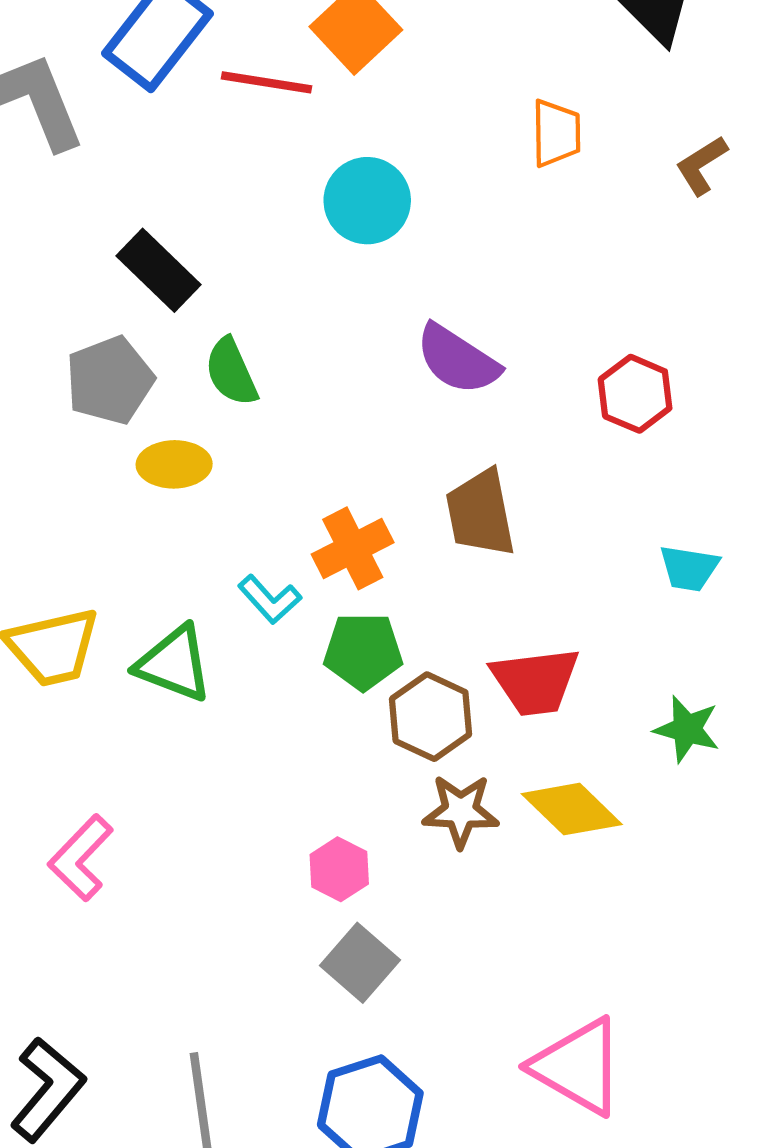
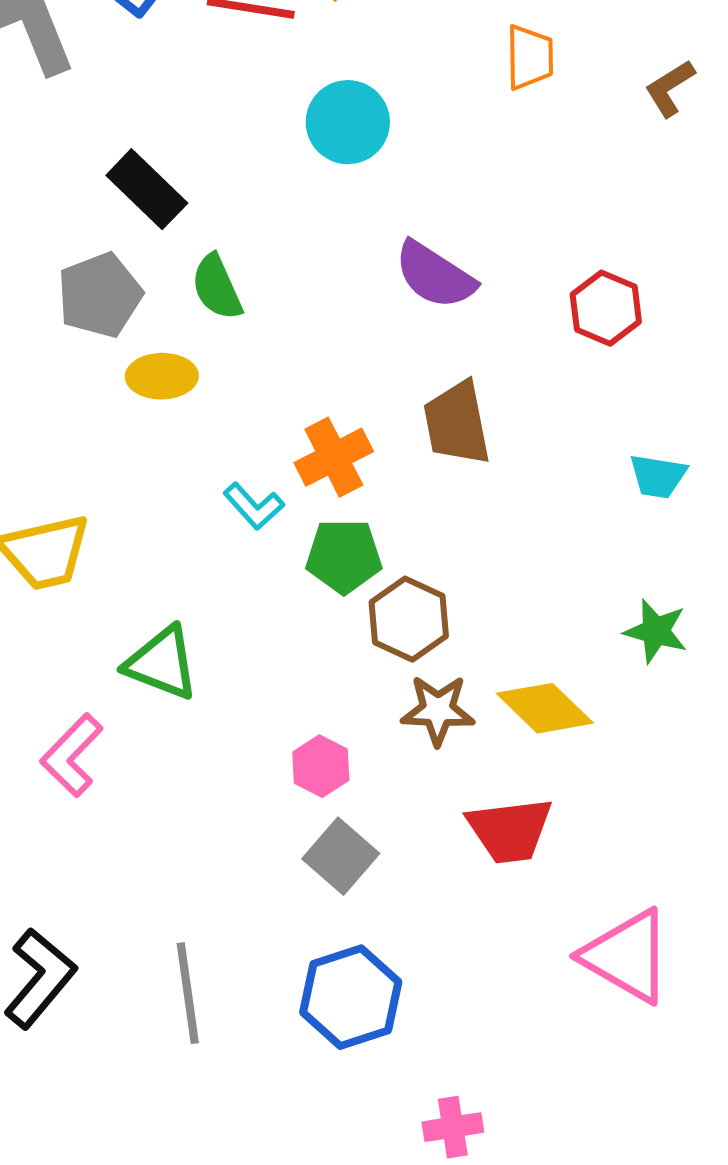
green triangle: (174, 664) -> (162, 663), moved
red trapezoid: (535, 681) -> (510, 830), moved
pink triangle: (578, 1067) -> (627, 956), moved

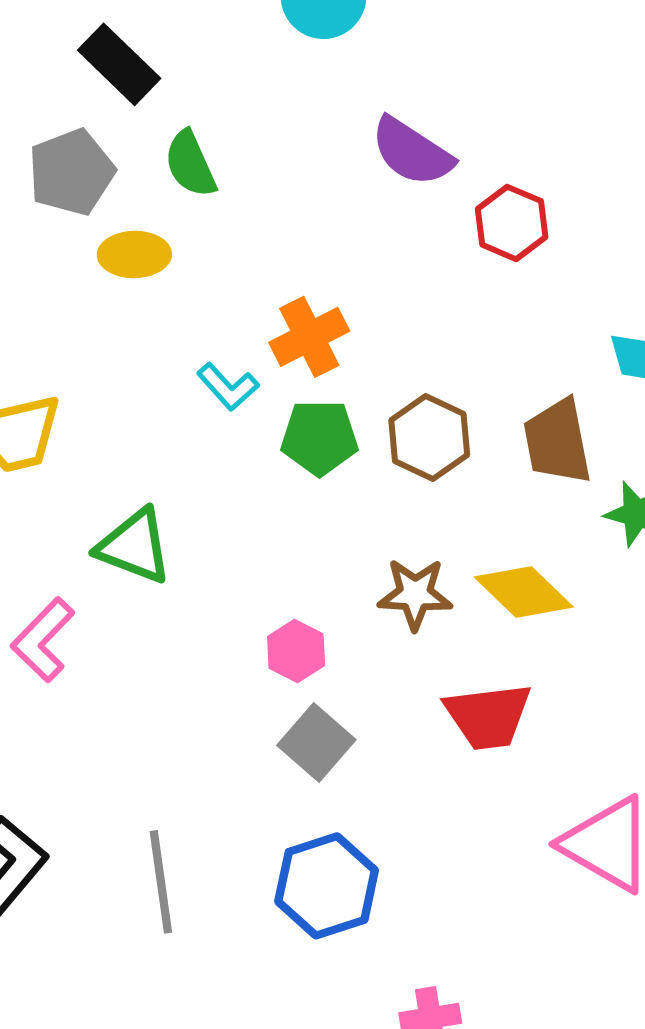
red hexagon: (606, 308) -> (512, 223), moved
brown trapezoid: (457, 423) -> (557, 442), moved
brown hexagon: (409, 619) -> (429, 437), moved

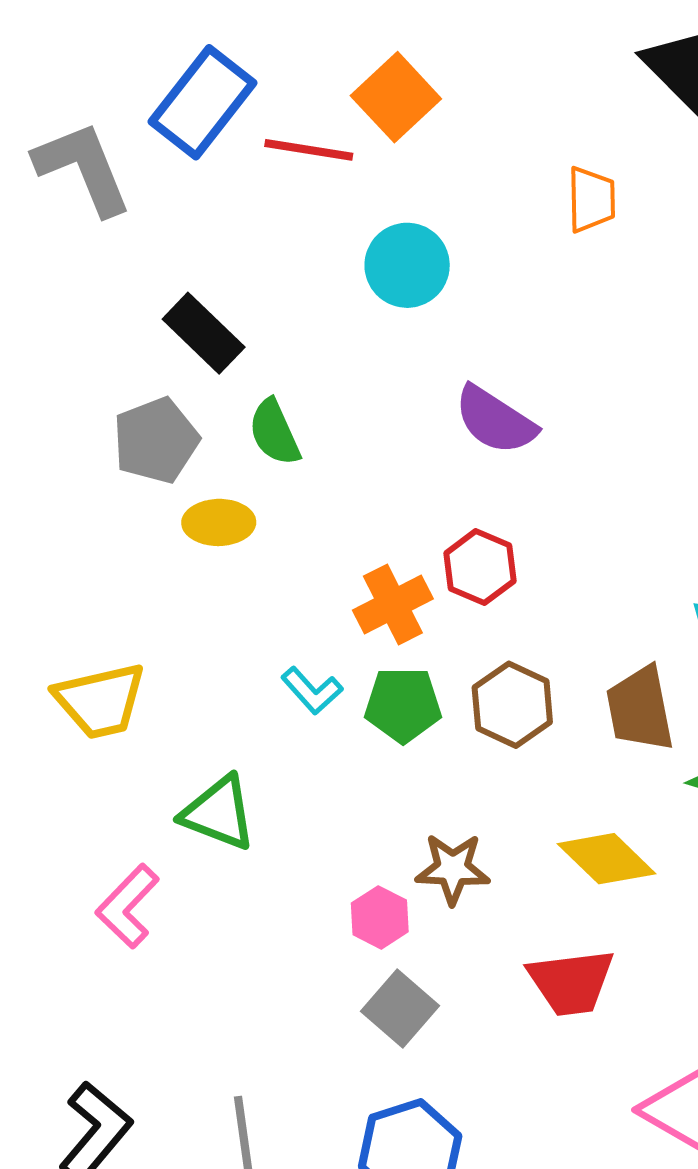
red hexagon: (512, 223) -> (480, 567), moved
cyan L-shape: (228, 387) -> (312, 691), moved
brown star: (415, 594) -> (453, 869), moved

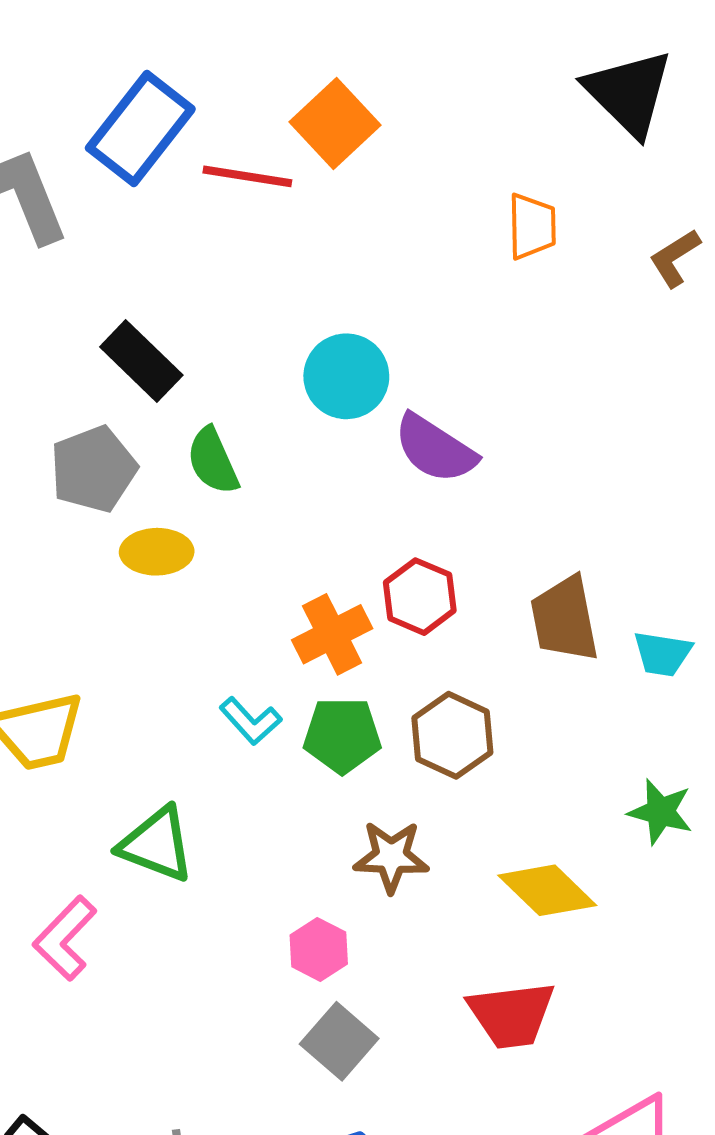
cyan circle: (407, 265) -> (346, 376), moved
brown trapezoid: (640, 709) -> (565, 619), moved
brown star: (453, 869) -> (391, 857), moved

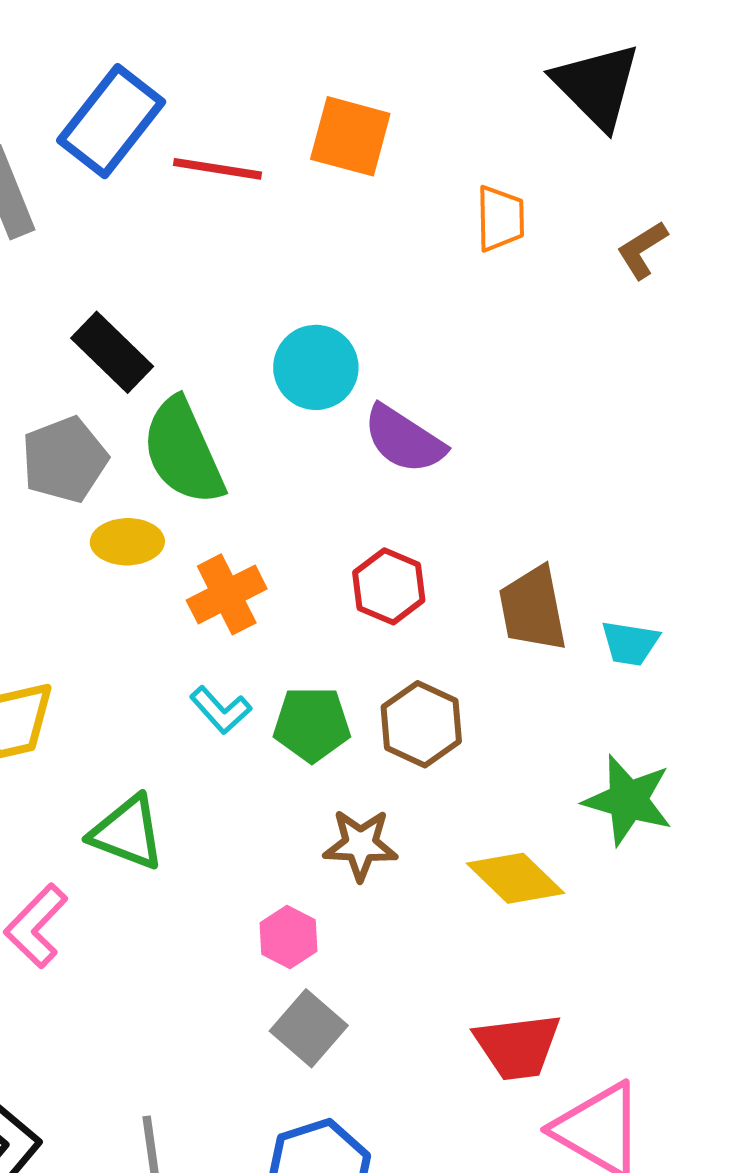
orange square: (335, 123) -> (350, 136), moved, turned -32
green semicircle: (213, 461) -> (183, 452), size x1.6
orange cross: (332, 634) -> (227, 594), moved
green star: (660, 812) -> (628, 800), size x1.4
red trapezoid: (512, 1015) -> (518, 1046), moved

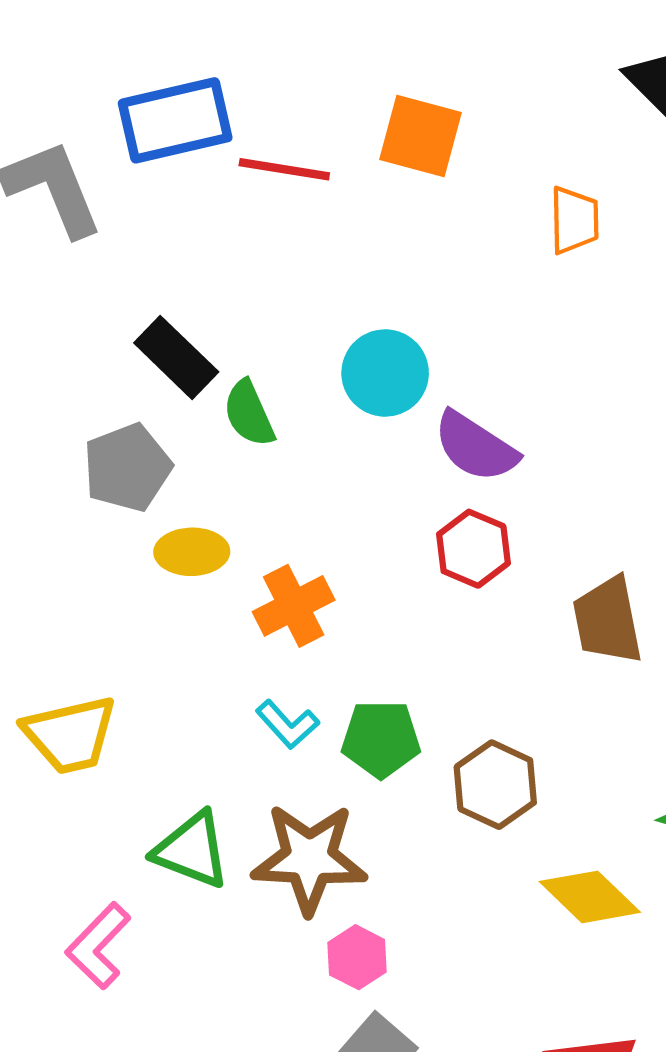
blue rectangle: (111, 121) -> (175, 120), turned 39
green semicircle: (183, 452) -> (249, 414), moved, size x0.6
red hexagon: (389, 586) -> (473, 549), moved
brown hexagon: (421, 724) -> (495, 785), moved
brown star: (360, 845) -> (309, 858), moved, size x1.5

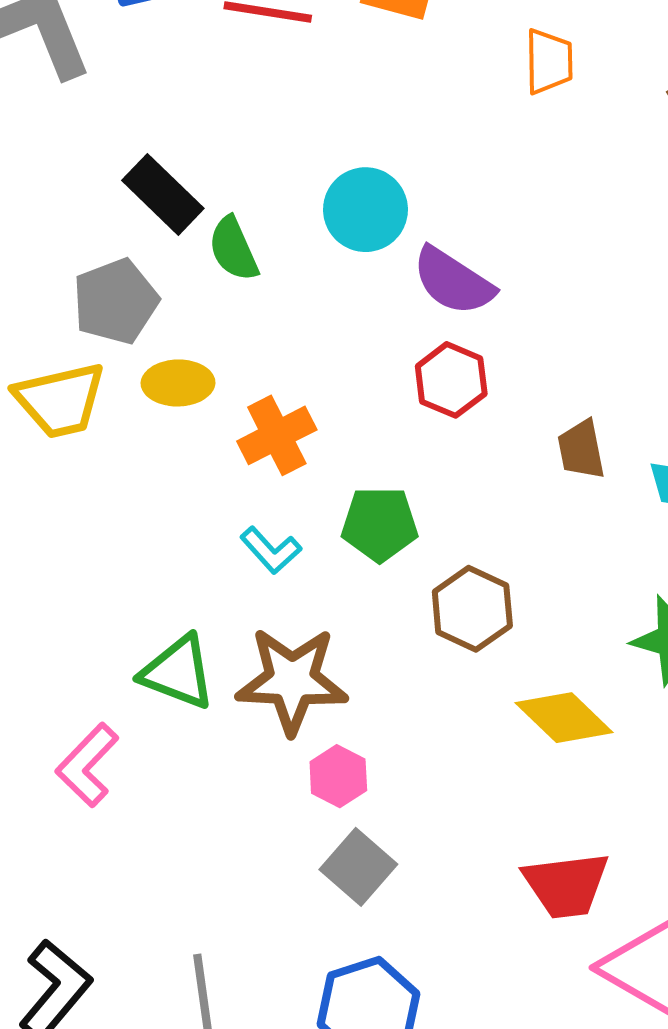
brown trapezoid: (608, 620) -> (581, 450), size x0.7
yellow trapezoid: (70, 735) -> (60, 400), moved
green pentagon: (381, 739) -> (380, 524), moved

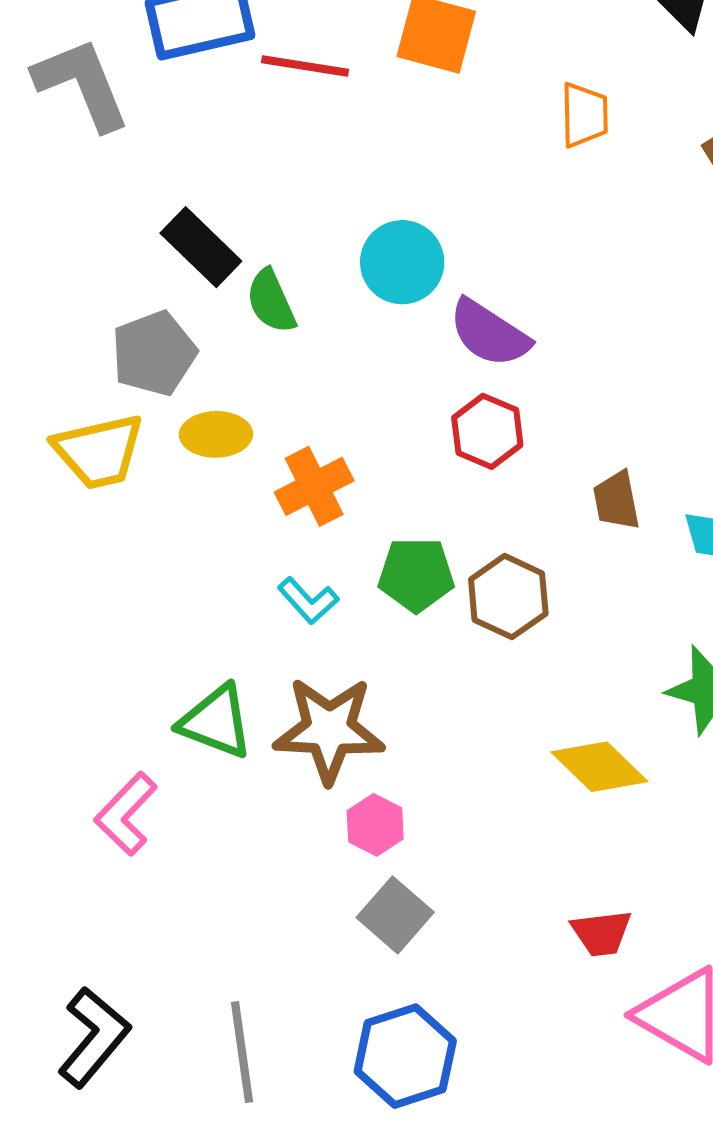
brown hexagon: (472, 609) -> (508, 597), moved
red trapezoid: (566, 885) -> (601, 933), size x0.7

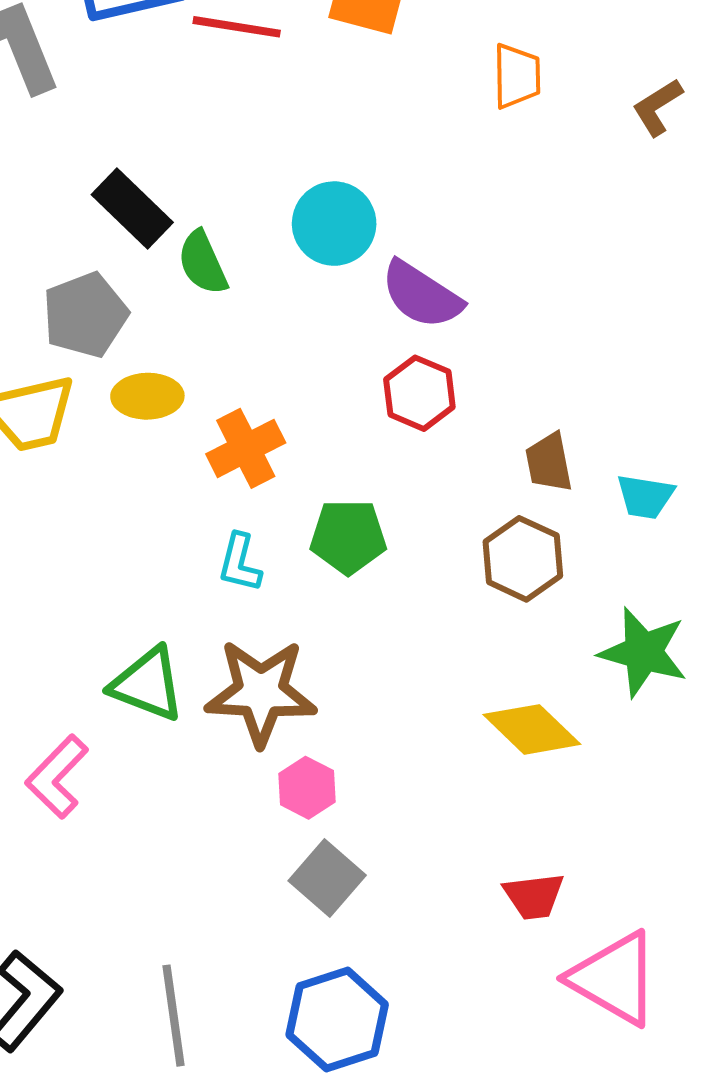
brown hexagon: (508, 597) -> (523, 559), moved
cyan L-shape: (308, 601) -> (240, 563), turned 56

